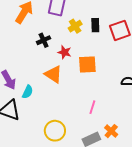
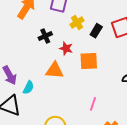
black rectangle: (95, 25) -> (96, 31), moved, turned 32
orange triangle: (53, 74) -> (55, 70), turned -30

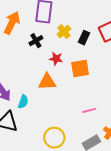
black cross: (45, 36) -> (36, 41), moved
pink line: (93, 104) -> (89, 110), turned 64

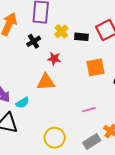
black rectangle: (84, 38) -> (81, 37), turned 72
orange square: (80, 69) -> (95, 67), moved
cyan semicircle: (23, 102) -> (23, 103), turned 40

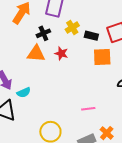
orange square: (95, 67) -> (102, 57), moved
orange triangle: (46, 82) -> (36, 54), moved

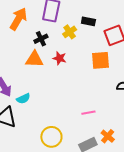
black rectangle: (91, 36) -> (88, 21), moved

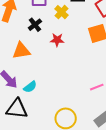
orange triangle: (34, 59) -> (21, 51), moved

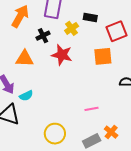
red star: (57, 40) -> (62, 55), size x1.5

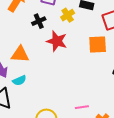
orange triangle: (25, 59) -> (20, 54), moved
pink line: (92, 109) -> (82, 107), moved

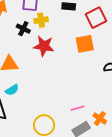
yellow cross: (68, 15) -> (41, 20), moved, turned 32
black cross: (39, 21) -> (23, 29), turned -32

